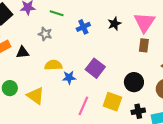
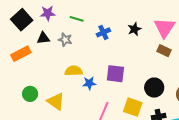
brown rectangle: (144, 45) -> (164, 51), turned -72
black triangle: (23, 52) -> (43, 38), moved
purple square: (95, 68) -> (115, 74), turned -30

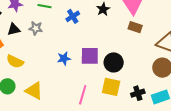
yellow semicircle: (74, 71) -> (15, 61), moved, turned -144
blue star: (89, 83) -> (64, 58), moved
black circle: (154, 88) -> (114, 62), moved

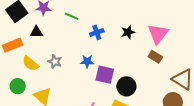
gray star: (36, 28) -> (55, 62), moved
blue star: (64, 58) -> (87, 61), moved

